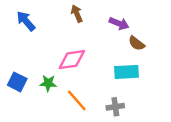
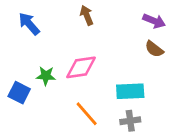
purple arrow: (119, 23) -> (154, 21), moved
cyan rectangle: (127, 72) -> (130, 91), moved
green star: (48, 83) -> (46, 76), moved

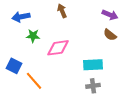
blue arrow: (29, 24) -> (21, 17), turned -60
green star: (46, 76) -> (33, 36), moved
orange line: (87, 114) -> (34, 81), moved

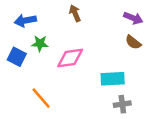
blue square: (14, 66) -> (17, 57), moved
gray cross: (93, 86) -> (122, 104), moved

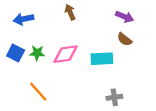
green star: (40, 44) -> (37, 53), moved
cyan rectangle: (113, 79) -> (102, 59), moved

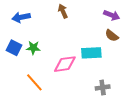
pink diamond: (66, 54) -> (65, 64), moved

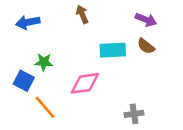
blue square: (14, 48) -> (24, 81), moved
cyan rectangle: (91, 53) -> (113, 50), moved

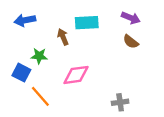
brown arrow: (82, 14) -> (63, 37), moved
cyan rectangle: (113, 50) -> (87, 23), moved

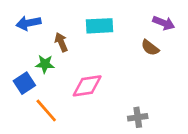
purple arrow: (131, 18) -> (164, 23), moved
brown arrow: (63, 37) -> (61, 42), moved
blue square: (21, 73) -> (24, 83), turned 30

